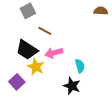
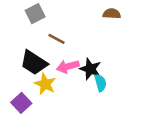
brown semicircle: (101, 11) -> (112, 14), moved
black star: (72, 86) -> (90, 69), moved

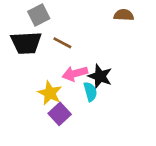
black trapezoid: (34, 63) -> (26, 43), moved, turned -36
cyan semicircle: (100, 83) -> (90, 92), moved
purple square: (21, 103) -> (60, 114), moved

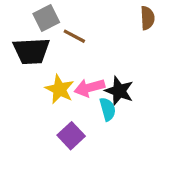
brown semicircle: (124, 15) -> (147, 18), turned 84
brown line: (62, 43) -> (74, 36), moved
yellow star: (50, 93) -> (60, 89), moved

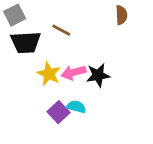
gray square: (46, 18) -> (15, 15), moved
black star: (119, 91) -> (98, 75), turned -30
cyan semicircle: (108, 109) -> (76, 107), moved, turned -60

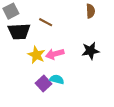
black star: (98, 75) -> (90, 51), moved

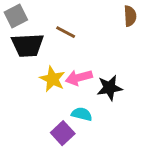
black star: (90, 51) -> (110, 88), moved
purple square: (44, 83) -> (63, 133), moved

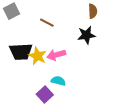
black trapezoid: (28, 45) -> (21, 52), moved
black star: (110, 88) -> (86, 35), moved

